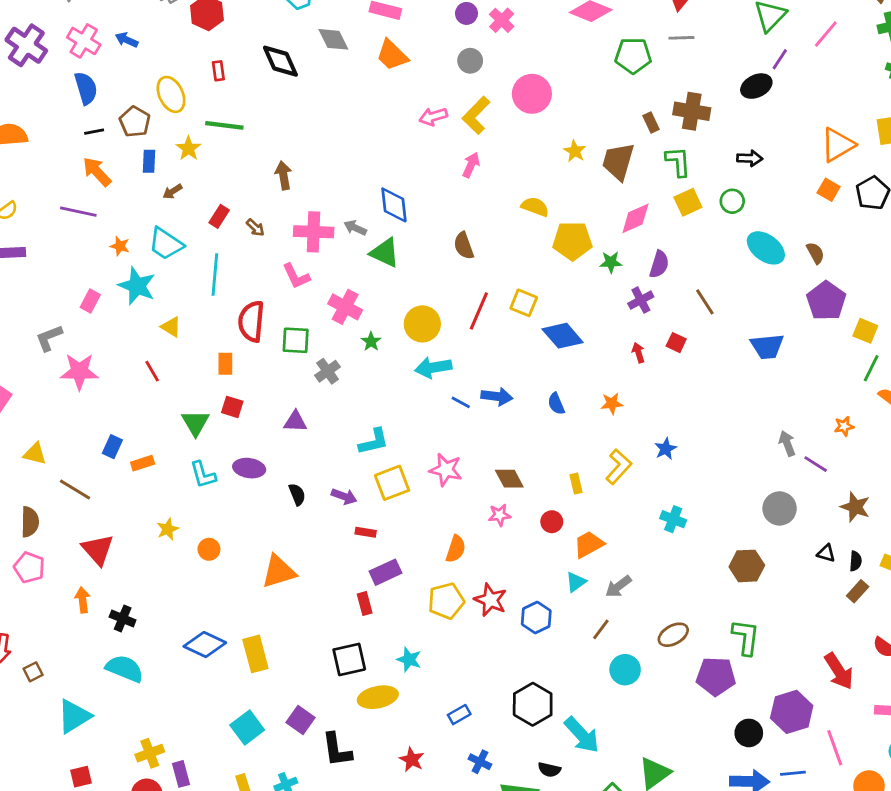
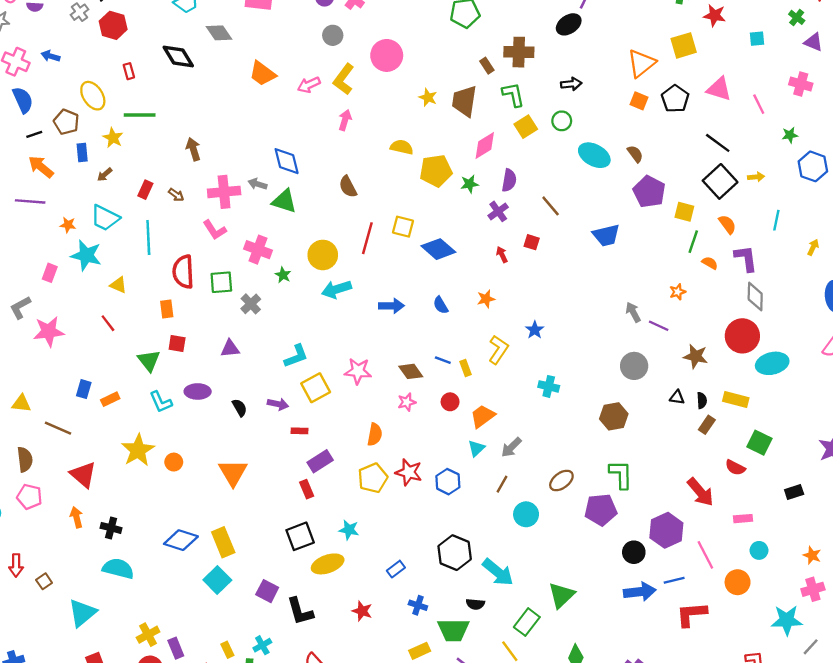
orange trapezoid: (392, 55) -> (262, 74), moved
blue line: (461, 402) -> (443, 360), moved
yellow star: (168, 529) -> (138, 450), size x1.8
orange triangle: (279, 572) -> (233, 472), turned -36
cyan square: (247, 728) -> (217, 580), moved

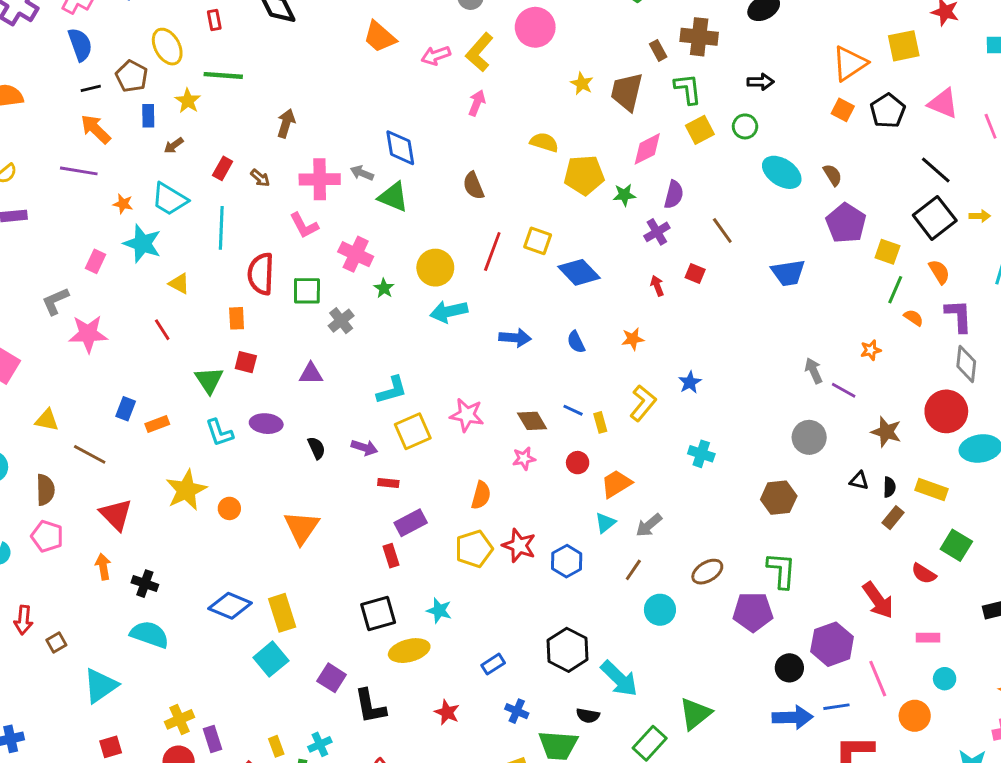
brown arrow: (193, 149) -> (286, 123), turned 30

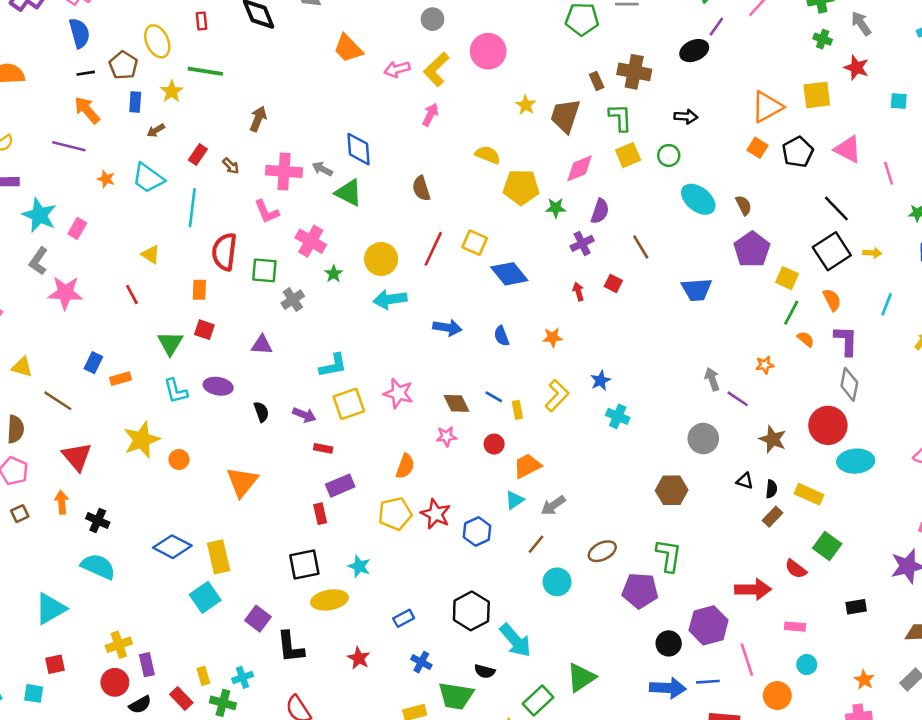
cyan star: (142, 244) -> (39, 215), moved
gray L-shape: (55, 301) -> (38, 261), turned -36
cyan cross: (701, 454) -> (618, 416), moved
red arrow: (878, 600) -> (753, 589), turned -60
brown square: (56, 643) -> (20, 514), moved

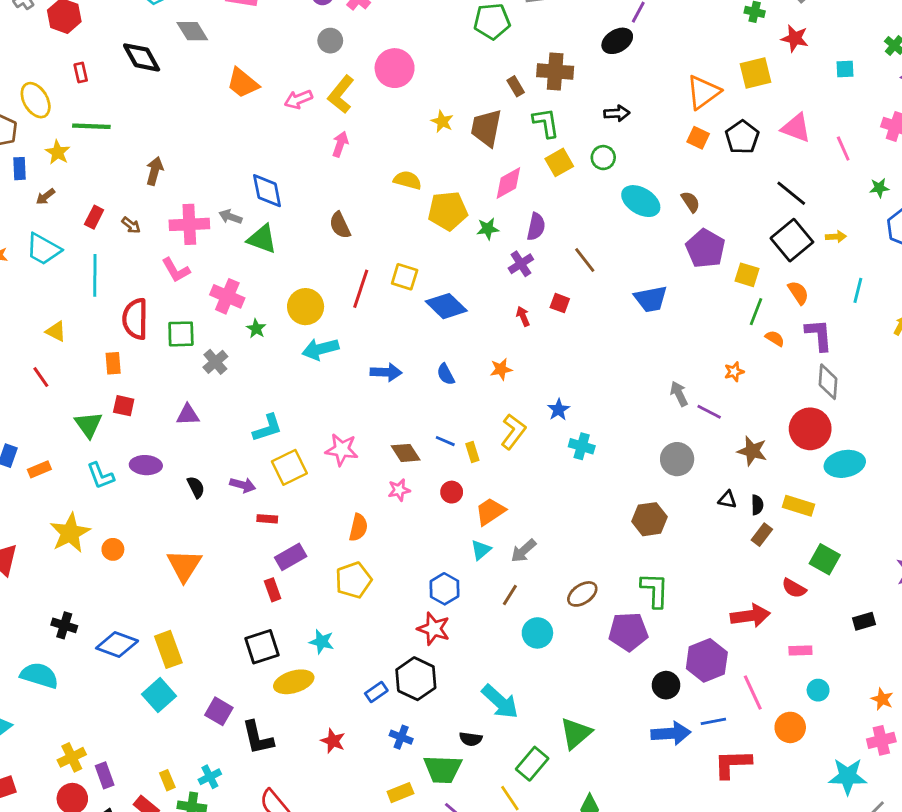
red star: (436, 514) -> (434, 629), moved
black cross: (98, 520) -> (64, 625), moved
black hexagon: (471, 611) -> (416, 679), moved

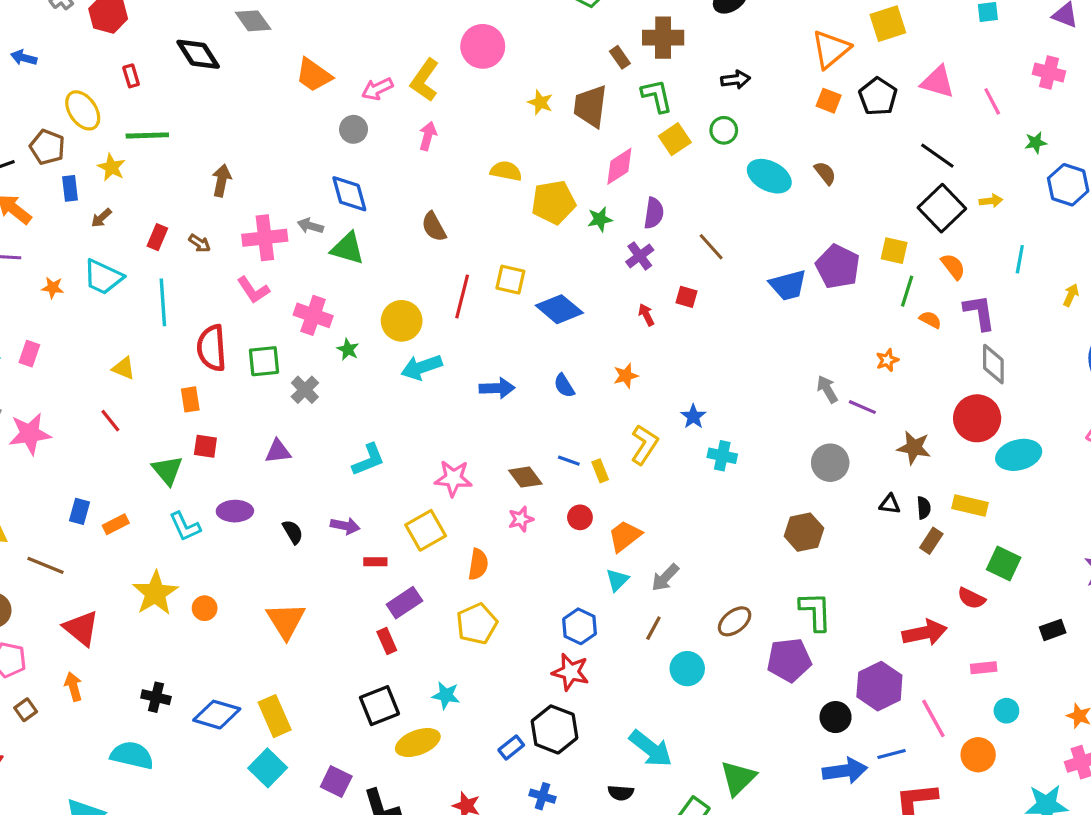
gray circle: (330, 41) -> (353, 129), moved
purple pentagon: (705, 248) -> (838, 267), moved
yellow square: (289, 467) -> (426, 530), moved

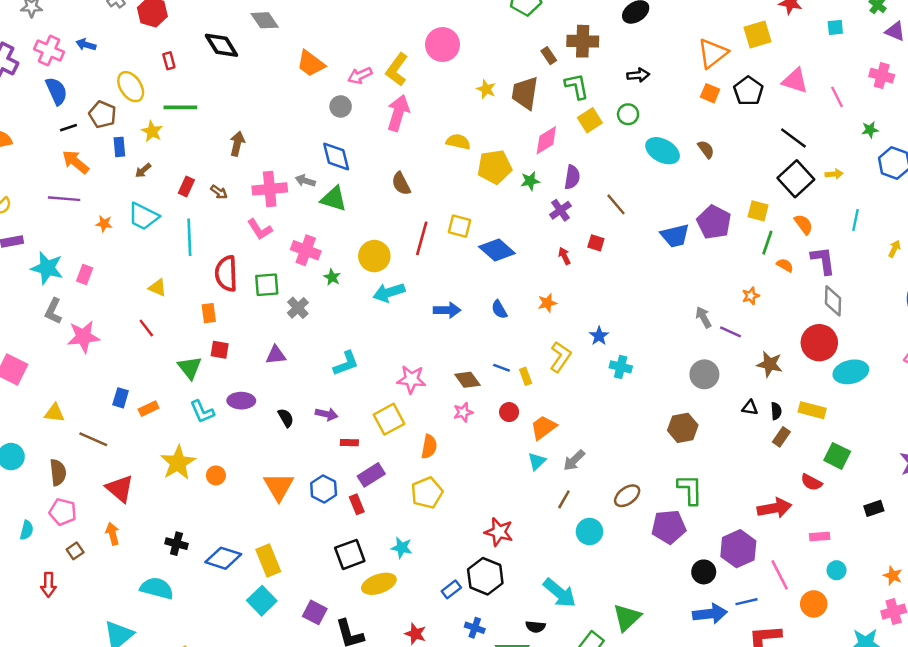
pink arrow: (428, 136) -> (398, 113), size x1.6
blue hexagon: (580, 626) -> (324, 489), moved

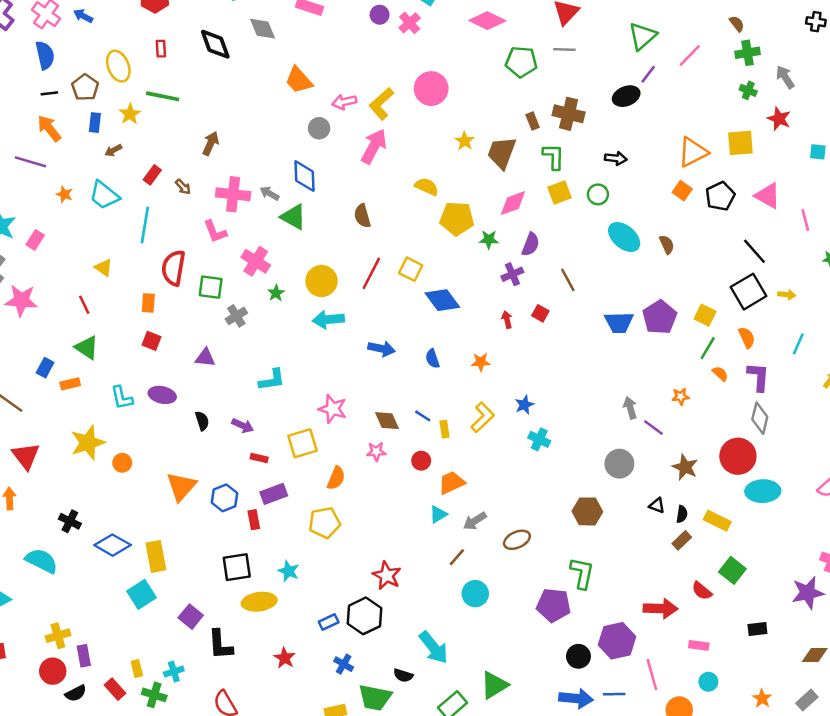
green triangle: (190, 368) -> (87, 348), moved, turned -30
brown ellipse: (627, 496) -> (517, 540), moved

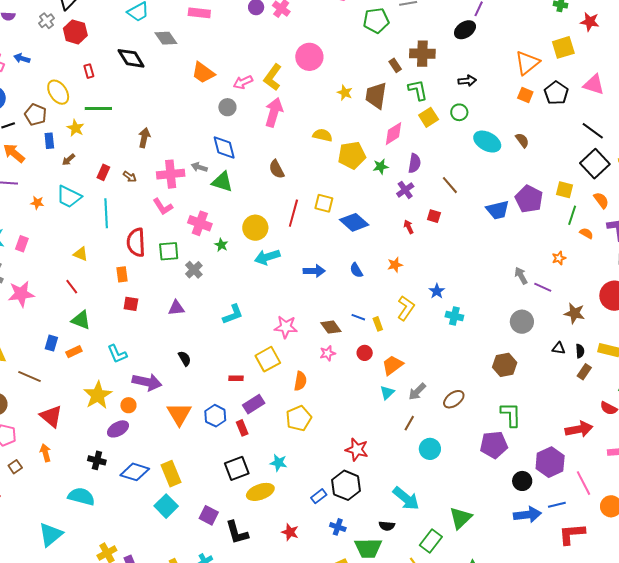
purple ellipse: (162, 395) -> (118, 429), moved, turned -30
purple arrow: (243, 426) -> (147, 382), moved, size x1.6

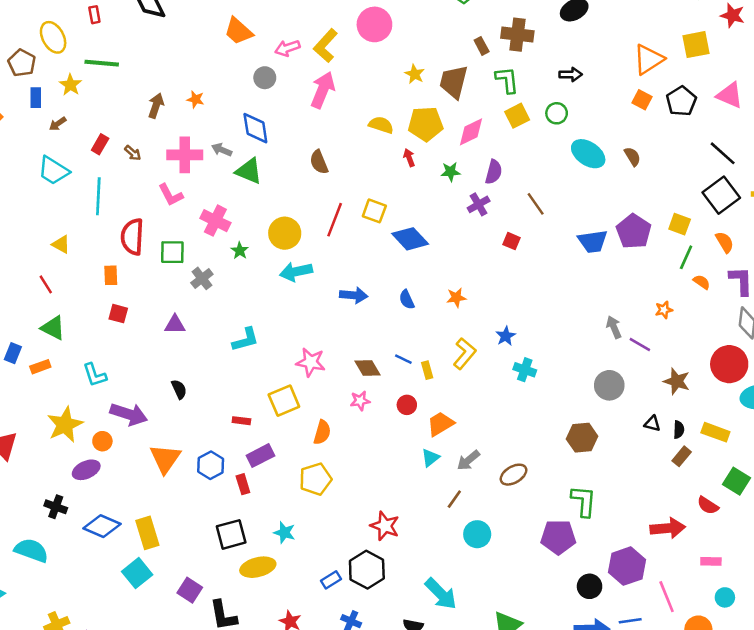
yellow pentagon: (352, 155) -> (426, 124), moved
orange star: (37, 203) -> (196, 99), moved
red arrow: (409, 227) -> (409, 158), moved

